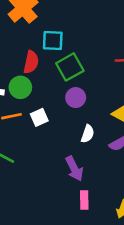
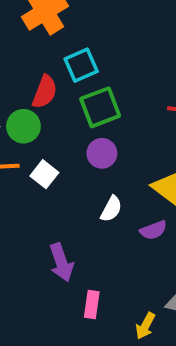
cyan square: (53, 41) -> (81, 65), turned -35
white square: (39, 117) -> (44, 174), turned -36
purple arrow: (74, 169) -> (61, 262), moved

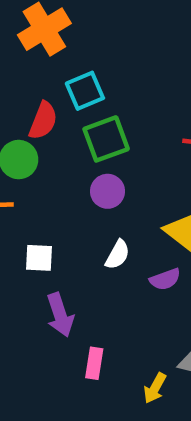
white square: (44, 174) -> (39, 258), moved, turned -36

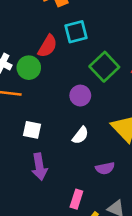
green square: (106, 139) -> (104, 67), moved, turned -32
purple semicircle: (165, 279) -> (105, 168), moved
pink rectangle: (94, 363) -> (76, 199), moved

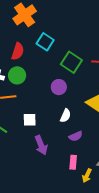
cyan square: (76, 32) -> (45, 42), turned -30
red semicircle: (48, 46) -> (18, 51), moved
purple semicircle: (105, 168) -> (76, 136), moved

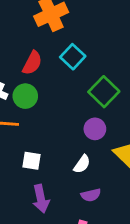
purple circle: (59, 87) -> (95, 129), moved

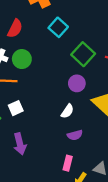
red semicircle: (32, 63) -> (15, 29), moved
white square: (31, 161) -> (16, 108), moved, turned -32
purple arrow: (41, 199) -> (20, 144), moved

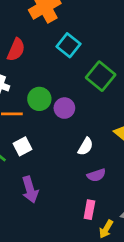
green circle: (22, 59) -> (39, 99), moved
purple circle: (77, 83) -> (64, 108), moved

